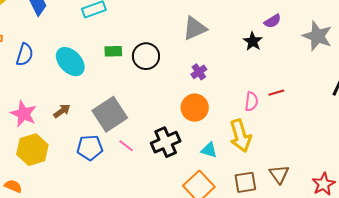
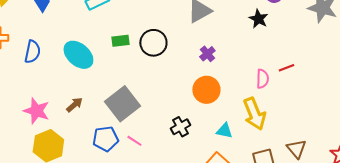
black cross: (166, 142) -> (180, 127), size x0.7
pink line: (126, 146) -> (134, 141), moved

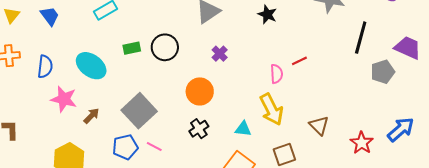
orange circle: (206, 90) -> (200, 91), moved
pink star: (36, 111) -> (64, 99), moved
brown triangle: (296, 149) -> (319, 125), moved

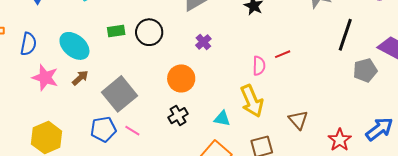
brown arrow: (91, 116) -> (80, 78), moved

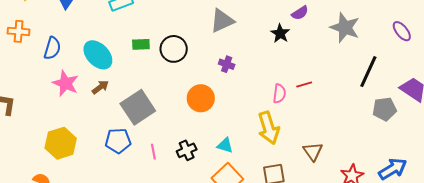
purple cross: (203, 42) -> (227, 64), turned -35
black cross: (178, 116) -> (187, 150), moved
cyan triangle: (222, 119) -> (225, 145), moved
pink line: (132, 131) -> (153, 152), moved, turned 42

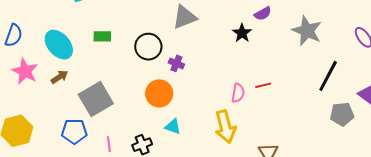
black circle: (174, 49) -> (148, 47), moved
purple cross: (227, 64) -> (176, 63), moved
cyan triangle: (225, 145) -> (173, 127), moved

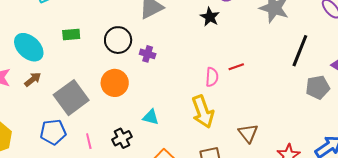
orange circle: (159, 93) -> (115, 83), moved

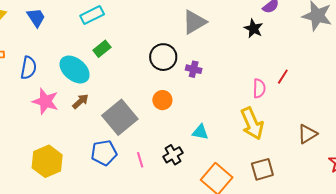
green rectangle: (71, 35) -> (102, 49), moved, turned -30
red line: (236, 67) -> (283, 77), turned -35
orange circle: (115, 83) -> (162, 100), size x0.7
brown triangle: (248, 133) -> (307, 134), moved, turned 40

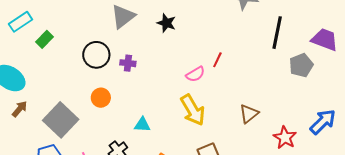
black star: (253, 28) -> (166, 23), moved
green rectangle: (102, 49) -> (44, 39), moved
pink semicircle: (259, 88) -> (195, 74), turned 66

